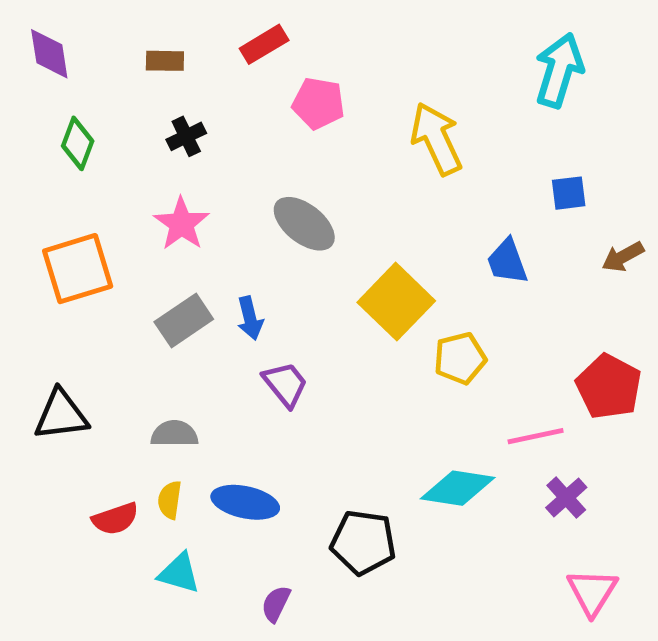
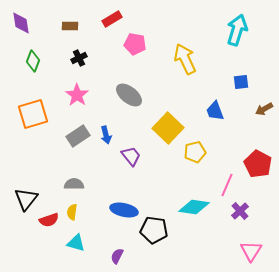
purple trapezoid: (285, 384) -> (131, 156), moved
black triangle: (61, 415) -> (26, 199), moved, turned -45
pink line: (536, 436) -> (227, 185), turned -55
blue ellipse: (245, 502) -> (124, 210), moved

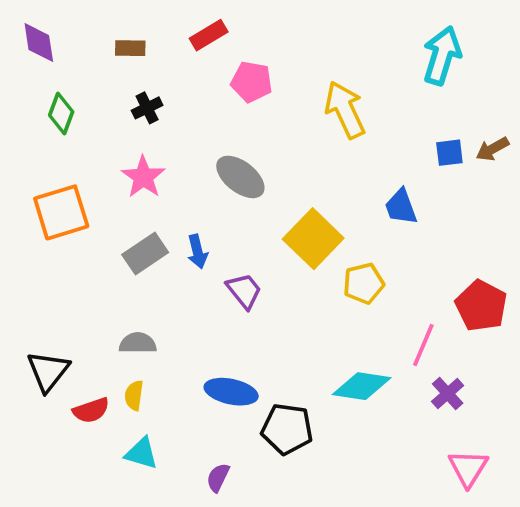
brown arrow: (264, 109) -> (492, 149), moved

